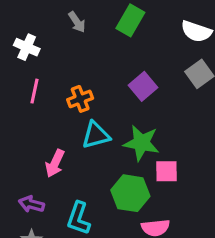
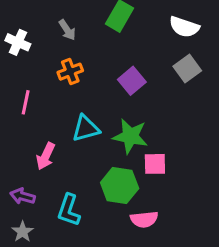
gray arrow: (77, 22) -> (67, 30), moved
pink line: (35, 91) -> (26, 102), moved
orange cross: (80, 99) -> (70, 72), moved

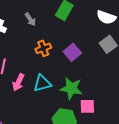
orange cross: (70, 72) -> (43, 48), moved
pink arrow: (46, 156) -> (18, 82), moved

